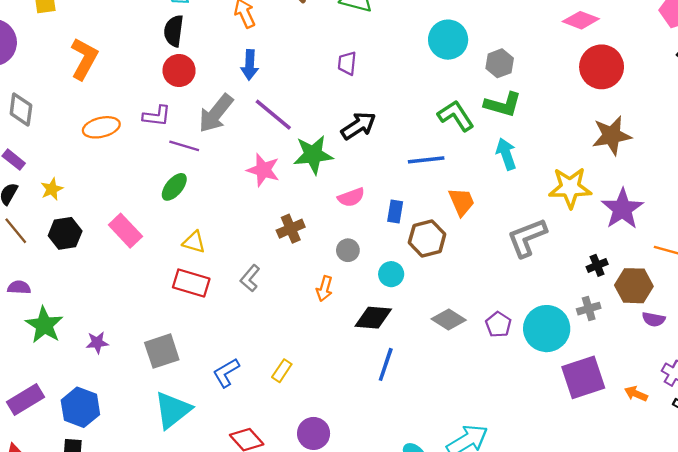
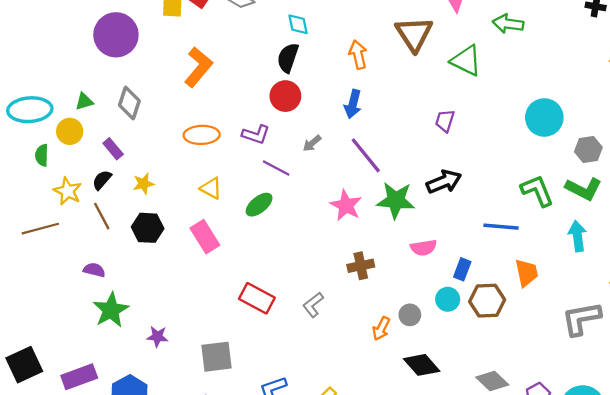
gray arrow: (216, 113) -> (312, 143), size x0.5
yellow triangle: (194, 242) -> (211, 188), moved
gray circle: (348, 250) -> (410, 315), moved
cyan circle: (391, 274) -> (448, 299), moved
black diamond: (373, 318) -> (422, 365), turned 33

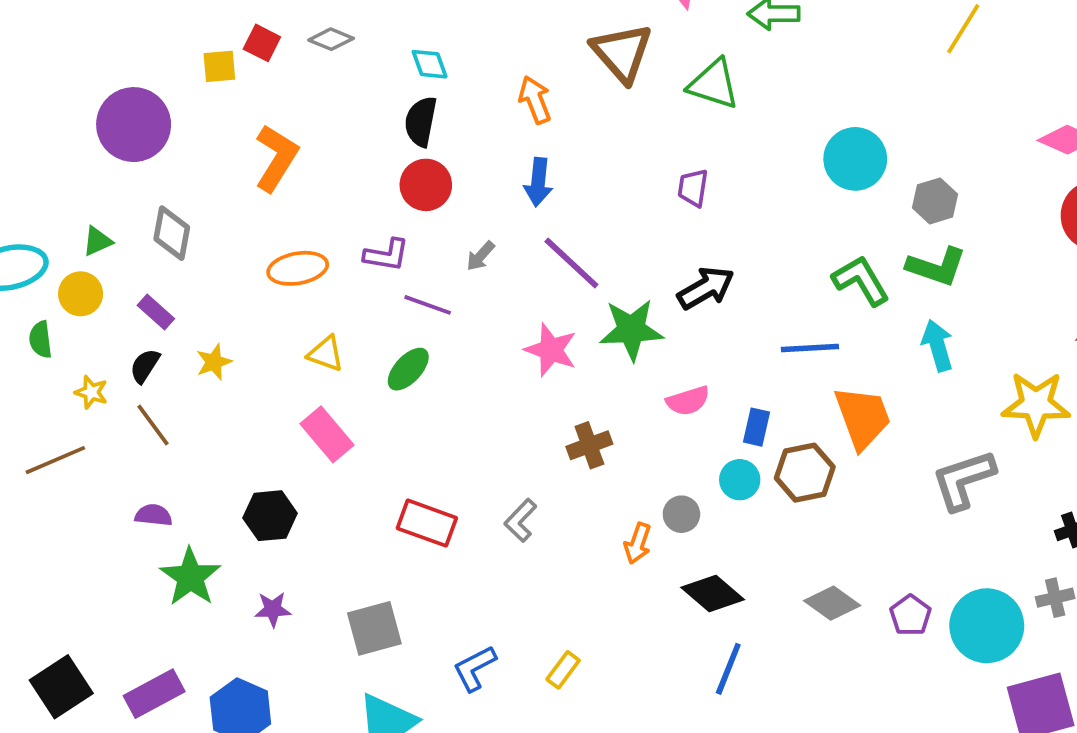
yellow star: (68, 191) -> (91, 392), size x0.7
black hexagon: (148, 228) -> (270, 516), moved
orange trapezoid: (526, 273) -> (863, 417), size x1.4

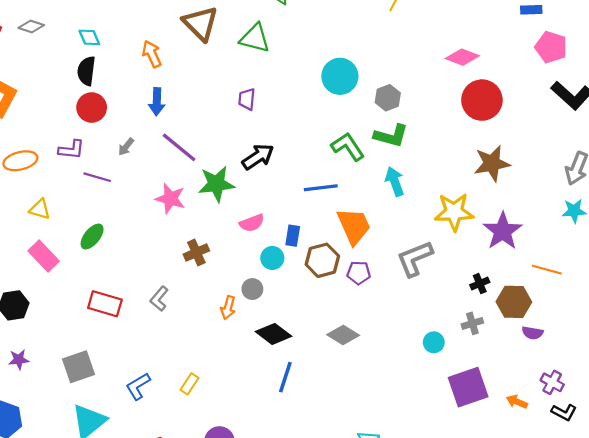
green ellipse: (408, 369) -> (92, 236), moved
cyan circle: (740, 480) -> (272, 258), moved
purple pentagon: (910, 615) -> (359, 273), moved, turned -30
cyan circle: (987, 626) -> (434, 342), size x0.5

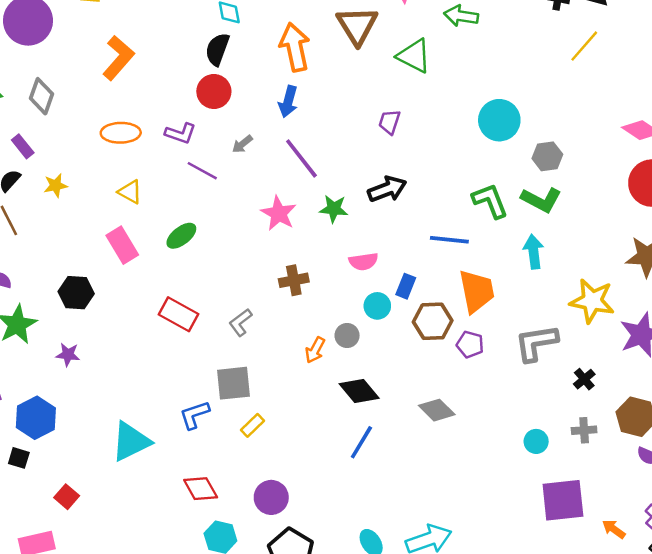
orange arrow: (152, 54) -> (295, 47), size x1.5
green star: (216, 184) -> (334, 209), size x0.7
black cross: (480, 284) -> (584, 379), moved, turned -30
gray square: (78, 367) -> (234, 383), moved

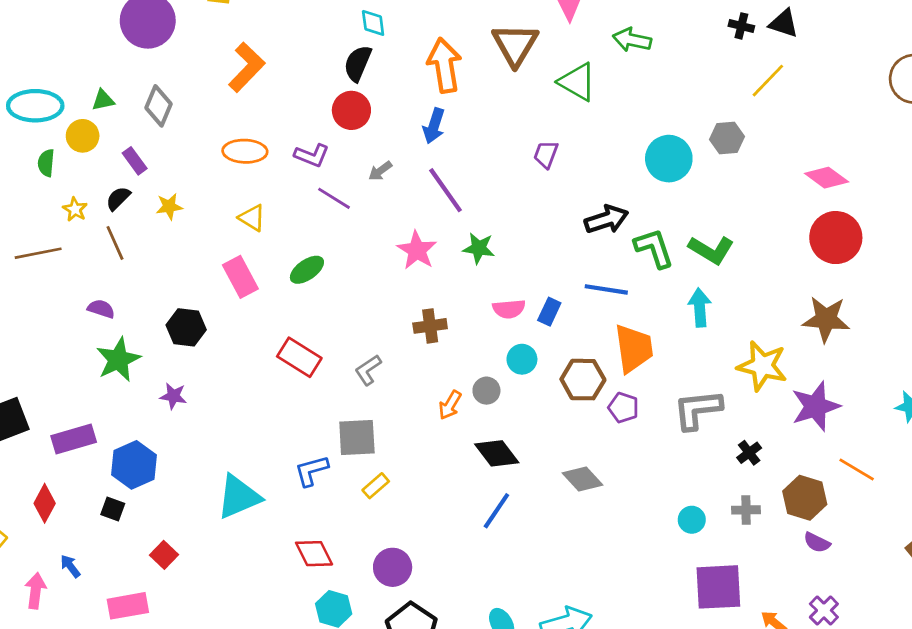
gray hexagon: (547, 156) -> (727, 138), moved
black arrow: (387, 189) -> (606, 219), moved
blue rectangle: (406, 286) -> (549, 312), moved

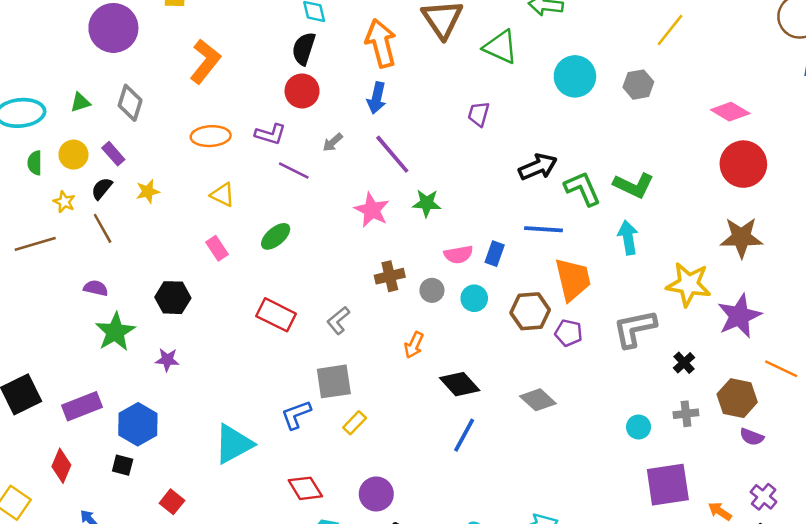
yellow circle: (83, 136) -> (73, 155), moved
cyan circle: (669, 159) -> (575, 76), moved
pink rectangle: (240, 277) -> (217, 248), size x0.7
gray circle: (486, 391) -> (432, 290), moved

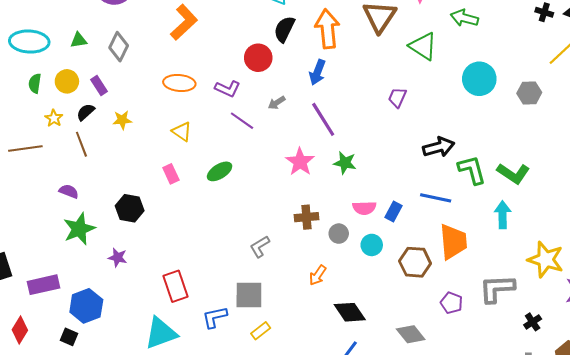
black semicircle: (304, 49) -> (284, 29), moved
red rectangle: (276, 315) -> (175, 286), moved, turned 36
purple pentagon: (569, 333) -> (452, 303), moved

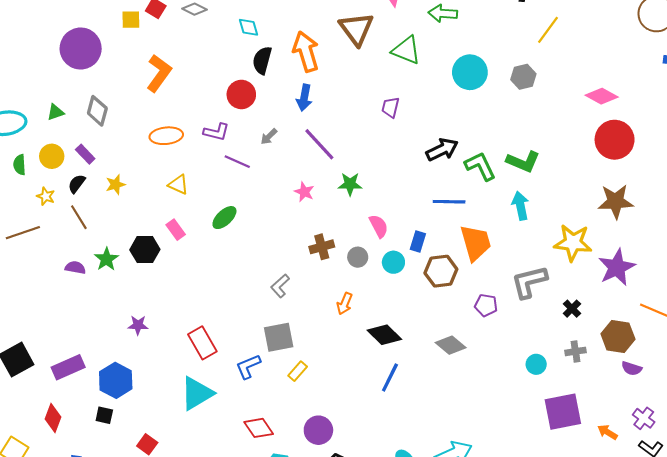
pink star: (300, 162) -> (304, 192), size x0.7
black hexagon: (130, 208) -> (145, 250), moved
pink semicircle: (364, 208) -> (379, 226), turned -105
blue rectangle: (393, 212) -> (418, 242), moved
green star: (79, 229) -> (106, 259), moved, size x0.7

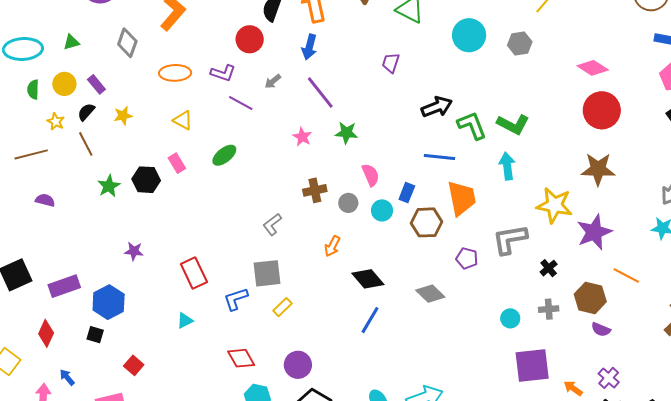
gray diamond: (97, 111) -> (127, 43), moved
purple semicircle: (75, 268) -> (45, 200), moved
cyan triangle: (197, 393) -> (185, 321), size x0.5

